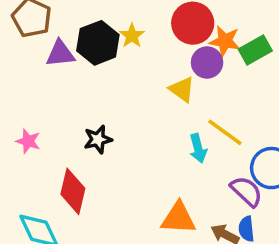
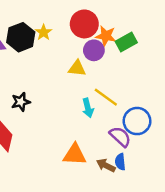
yellow triangle: (182, 89) -> (77, 68), turned -30

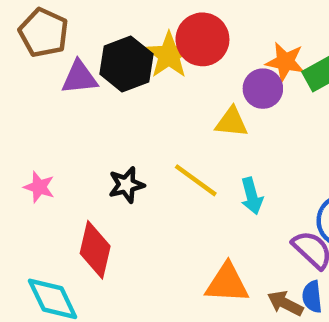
red circle: (84, 24) -> (202, 39), moved
yellow star: (44, 32) -> (169, 55), size x1.5
yellow line: (106, 97) -> (196, 180), moved

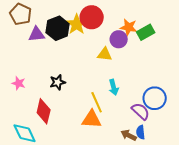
yellow line: (196, 180) -> (97, 102), moved, turned 30
orange triangle: (227, 283) -> (92, 119), moved

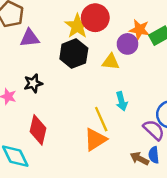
black hexagon: (58, 28) -> (74, 54), moved
black star: (58, 82) -> (33, 83), moved
orange triangle: (92, 119) -> (95, 139), turned -35

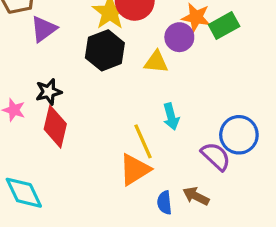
purple triangle: (30, 38) -> (44, 29), turned -30
red diamond: (38, 130) -> (55, 127), moved
blue semicircle: (154, 155) -> (164, 203), moved

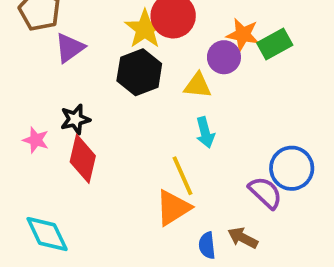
cyan arrow: (171, 117) -> (205, 132), moved

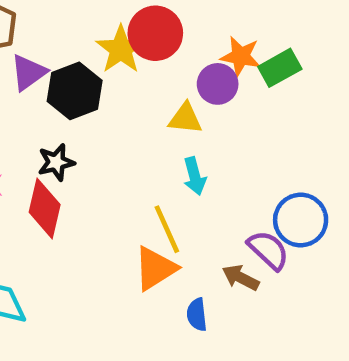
black hexagon: (139, 72) -> (75, 91), moved
black star: (75, 119) -> (56, 162), moved
brown arrow: (243, 238) -> (241, 278), moved

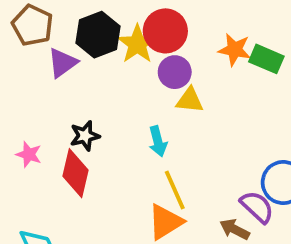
green rectangle: (280, 68) -> (266, 59), turned 52
purple circle: (218, 84) -> (175, 72), moved
black hexagon: (75, 91) -> (98, 35), moved
cyan arrow: (195, 176) -> (158, 141), moved

